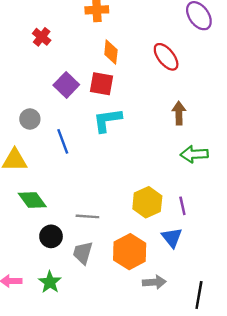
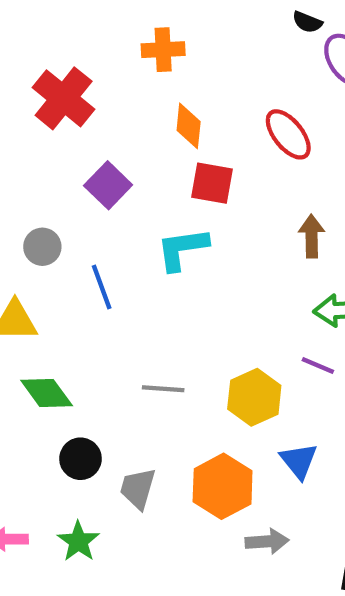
red cross: (42, 37) -> (64, 98), size x1.8
red square: (101, 84) -> (212, 183), moved
purple line: (182, 206) -> (318, 365), moved, turned -54
gray line: (87, 216) -> (163, 389), moved

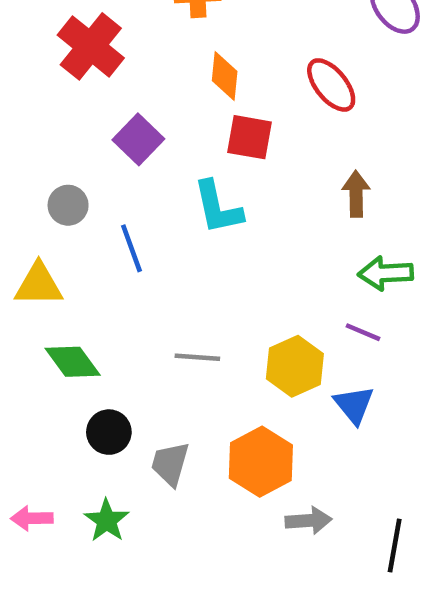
cyan L-shape: (182, 249) -> (218, 207), turned -94
blue triangle: (299, 461) -> (354, 405), moved

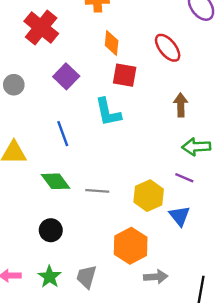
gray circle: (68, 205) -> (14, 85), moved
green diamond: (73, 362) -> (56, 181), moved
gray trapezoid: (170, 464) -> (87, 277), moved

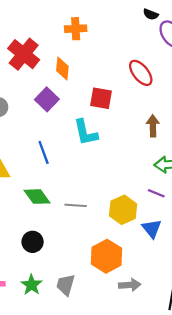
orange diamond: (112, 43) -> (62, 68), moved

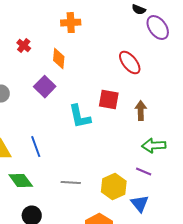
red cross: (24, 54) -> (24, 46), size x0.5
red square: (101, 98) -> (109, 100), moved
blue line: (44, 152) -> (36, 147), moved
green diamond: (37, 197) -> (21, 181), moved

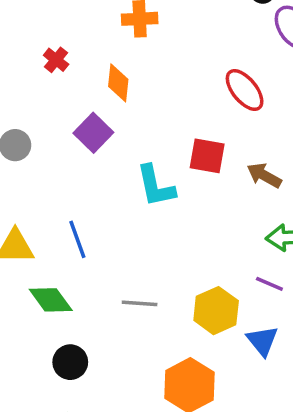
brown arrow: (141, 111) -> (264, 175), turned -60

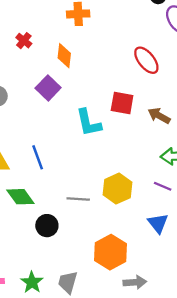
yellow hexagon: (216, 311) -> (117, 189), moved
black circle: (70, 362) -> (47, 226), moved

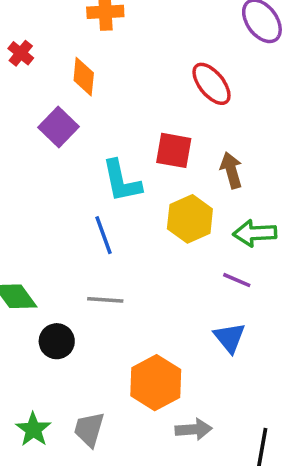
brown arrow: (159, 116) -> (231, 170), turned 45
blue line: (38, 157) -> (104, 235), moved
yellow hexagon: (117, 189) -> (190, 219), moved

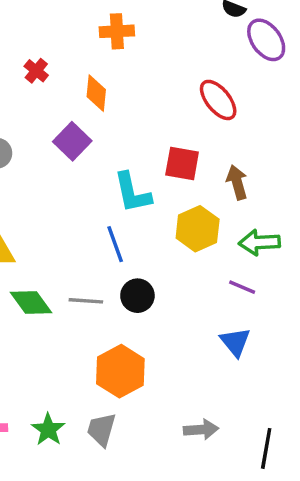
gray line: (105, 300) -> (86, 301), moved
black circle: (57, 341) -> (137, 296), moved
orange hexagon: (156, 383) -> (120, 371), moved

